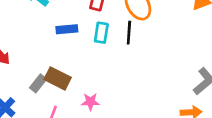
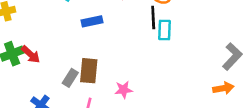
cyan rectangle: (101, 33) -> (165, 30), moved
brown rectangle: (58, 78) -> (89, 71), turned 75

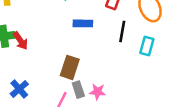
black line: (153, 17) -> (122, 31), moved
gray rectangle: (70, 78) -> (78, 90), moved, turned -63

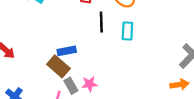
blue rectangle: (83, 23) -> (67, 51), moved
brown rectangle: (70, 67) -> (58, 66), turned -55

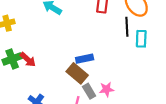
black line: (101, 22) -> (127, 27), moved

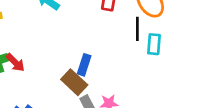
blue rectangle: (85, 59) -> (84, 65), turned -63

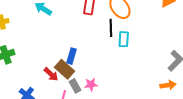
red arrow: (15, 63) -> (51, 74), moved

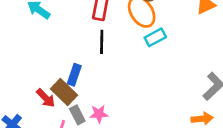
black line: (111, 28) -> (102, 42), moved
cyan rectangle: (124, 39) -> (155, 37), moved, turned 56

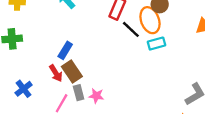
black line: (102, 42) -> (131, 29), moved, turned -60
blue rectangle: (74, 75) -> (65, 50), moved

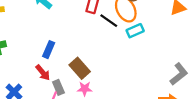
brown rectangle: (72, 72) -> (80, 68), moved
gray rectangle: (79, 93) -> (58, 87), moved

